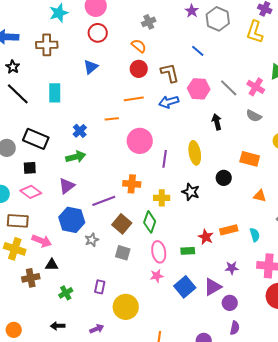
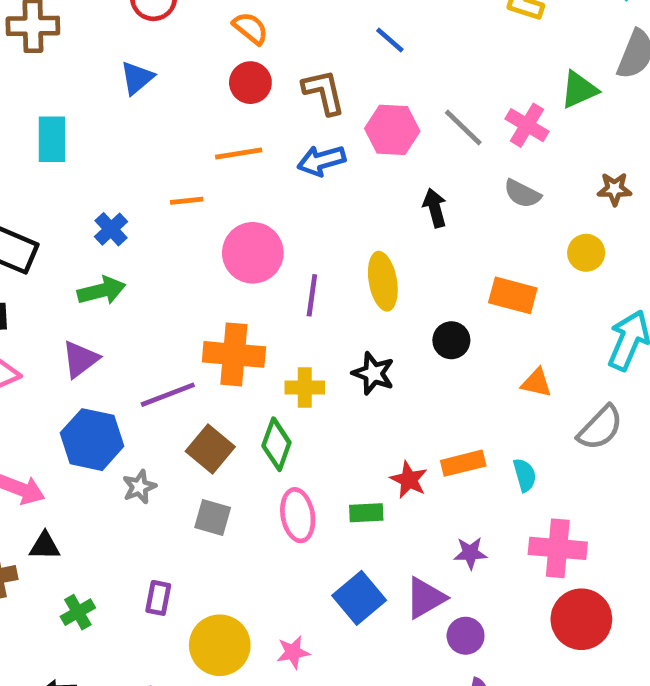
orange cross: (132, 184) -> (234, 354), size x1.4
pink star: (157, 276) -> (293, 652), moved

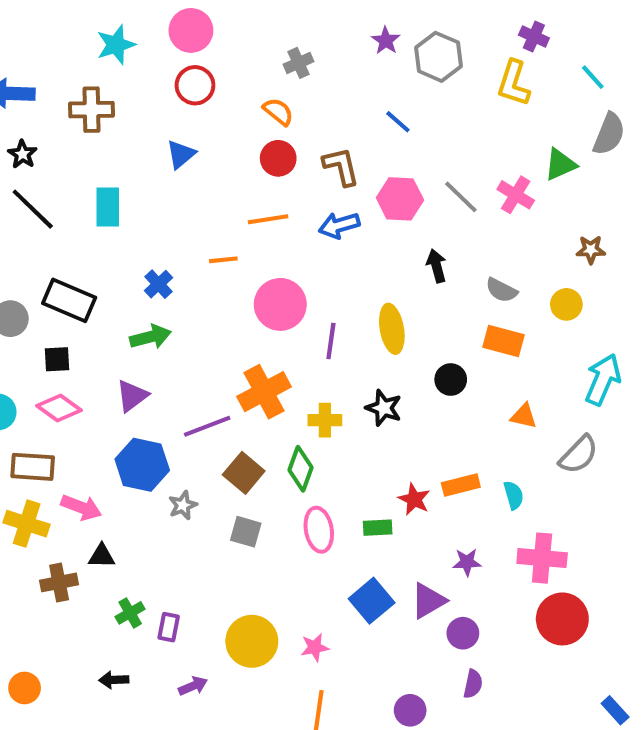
gray semicircle: (522, 194) -> (501, 290), moved
orange cross: (234, 354) -> (264, 392), turned -33
purple rectangle: (158, 598) -> (169, 627), moved

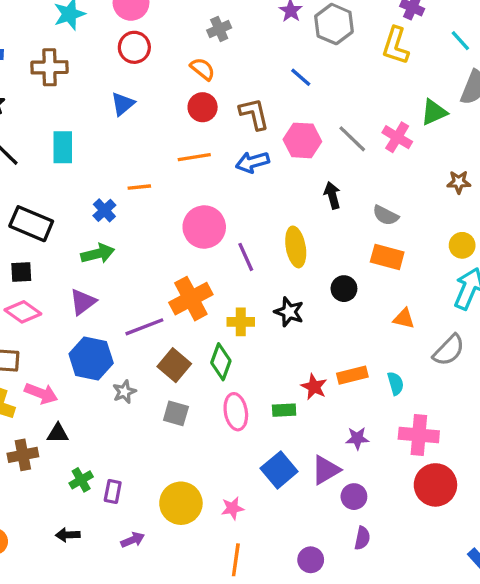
orange line: (223, 260) -> (139, 187), moved
yellow circle: (566, 304) -> (462, 245), moved
purple line: (331, 341) -> (246, 257), turned -32

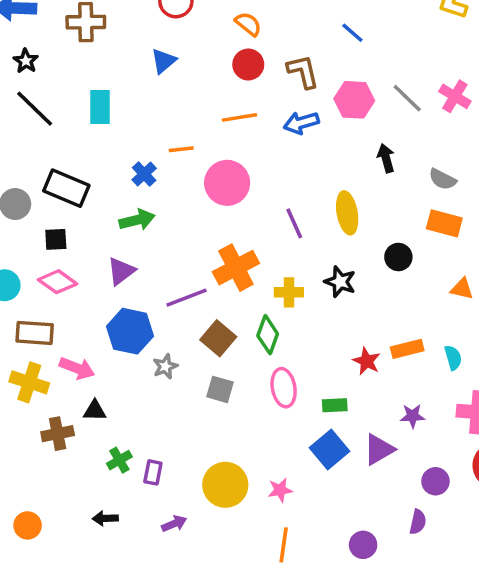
pink circle: (204, 227) -> (227, 183), moved
green rectangle: (284, 410) -> (335, 405), moved
purple circle: (354, 497) -> (435, 481), moved

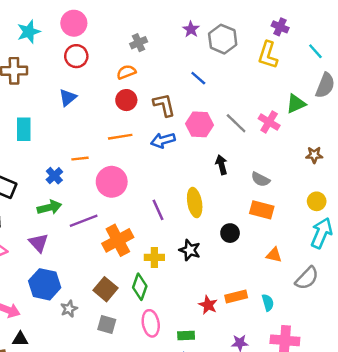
orange semicircle: (248, 24) -> (126, 72), turned -60
purple triangle: (121, 271) -> (38, 243), turned -35
purple line: (186, 298) -> (84, 221), moved

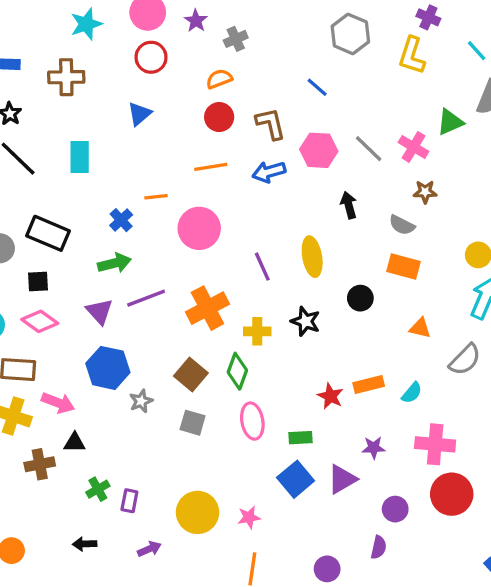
purple star: (191, 29) -> (196, 21), moved
brown star: (314, 155) -> (425, 192), moved
purple line: (84, 221) -> (146, 298), moved
cyan semicircle: (268, 303) -> (412, 393), turned 56

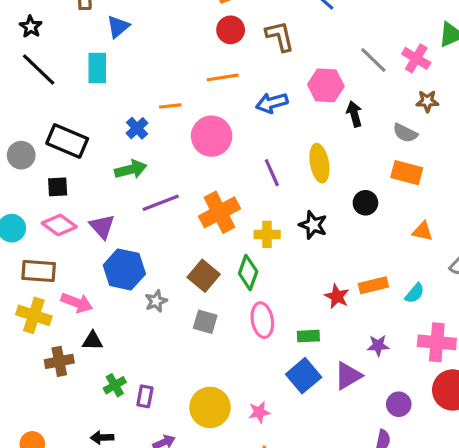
blue triangle: (139, 114) -> (118, 27), moved
pink hexagon: (319, 150) -> (326, 85), moved
blue arrow: (269, 172) -> (272, 103), moved
purple triangle: (100, 311) -> (102, 227), moved

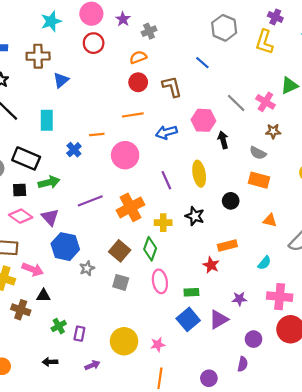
cyan rectangle: (97, 68) -> (47, 120), moved
green arrow: (131, 169) -> (49, 182), moved
orange rectangle: (373, 285) -> (227, 245), moved
brown cross: (59, 361) -> (21, 310), turned 30

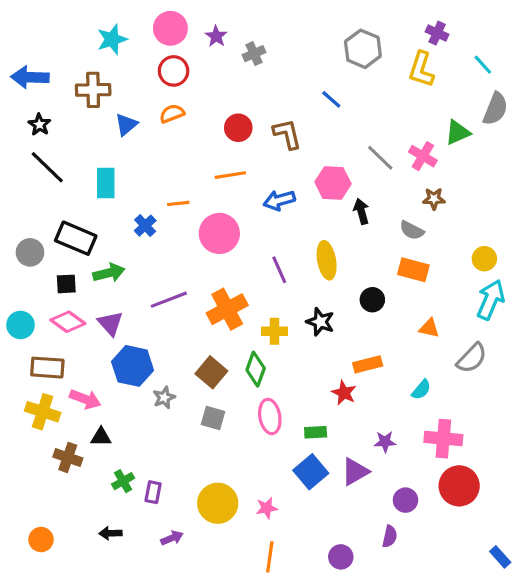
orange semicircle: (138, 57) -> (172, 114), moved

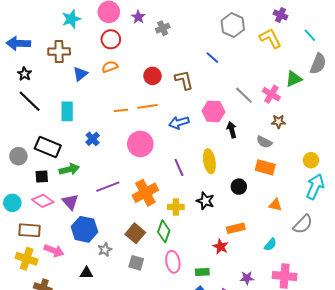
yellow L-shape: (421, 69) -> (270, 38), turned 135
orange line: (178, 203) -> (121, 110), moved
black triangle: (101, 437) -> (86, 273), moved

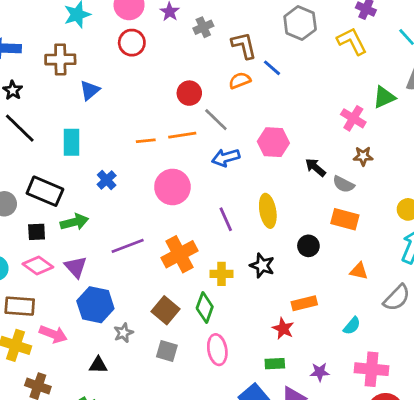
orange semicircle: (110, 67) -> (240, 80), moved
brown L-shape: (184, 80) -> (244, 45), moved
gray line: (244, 95) -> (216, 120), moved
black arrow: (232, 130) -> (315, 167), moved, turned -35
green rectangle: (202, 272) -> (275, 364), moved

